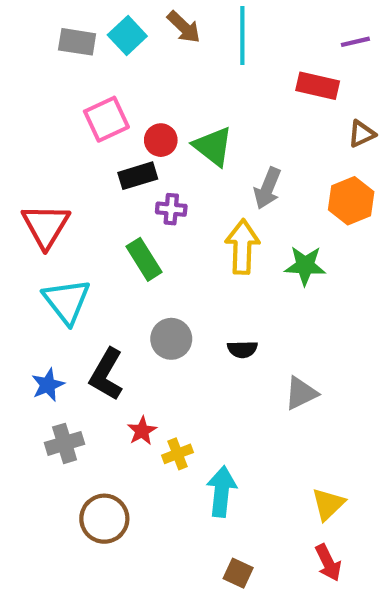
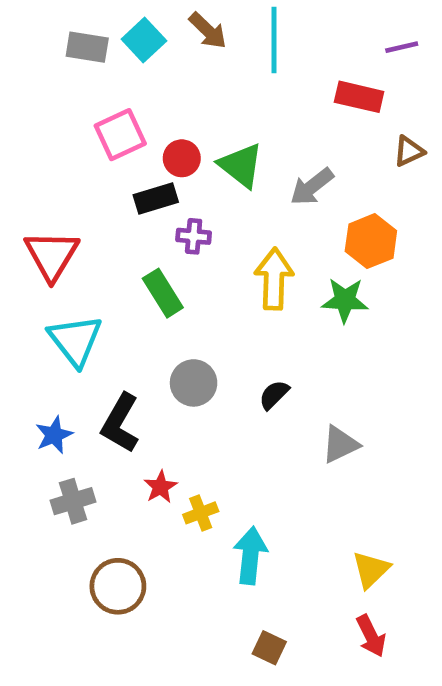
gray arrow: (267, 188) -> (312, 187), moved, turned 30
orange hexagon: (351, 201) -> (371, 241), moved
black semicircle: (242, 349) -> (274, 395), turned 136

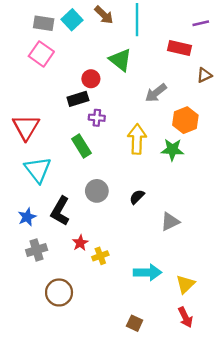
pink square: (120, 135) -> (41, 54), moved, turned -30
green triangle: (241, 165) -> (120, 60), moved
cyan arrow: (250, 556) -> (148, 272), moved, turned 84

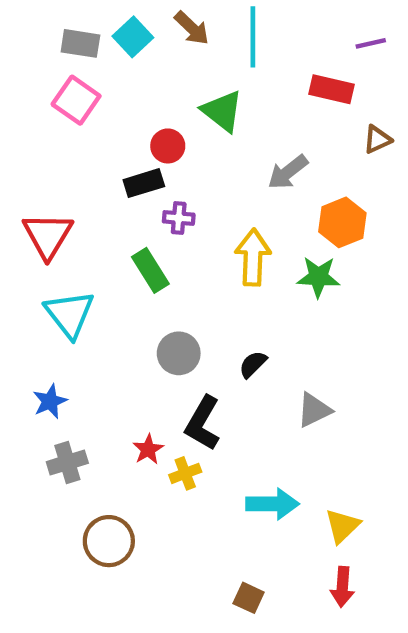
black L-shape: (60, 211) -> (203, 423), moved
red arrow: (185, 317) -> (342, 587), turned 30

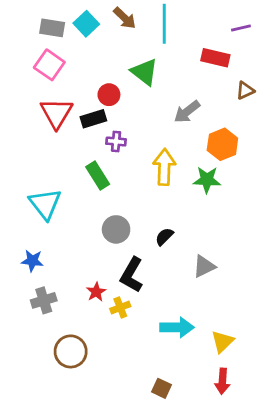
red triangle: (48, 235) -> (56, 113), moved
blue star: (50, 401) -> (32, 261), turned 30

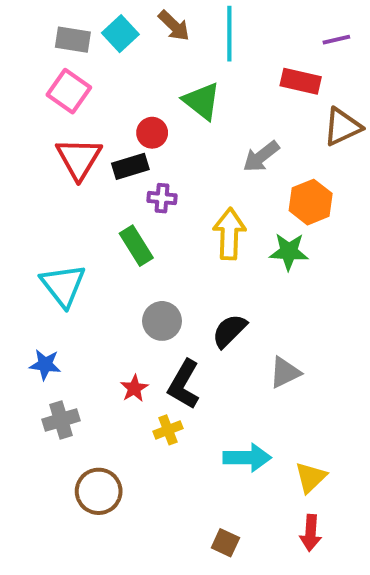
brown triangle: (245, 90) -> (342, 127), size x1.5
black semicircle: (164, 237) -> (229, 331), size x1.4
red star: (96, 292) -> (134, 388), moved

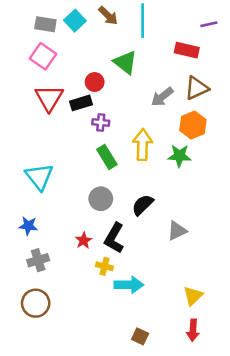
brown triangle: (342, 127) -> (197, 88), moved
green rectangle: (136, 246) -> (107, 157), moved
yellow cross: (168, 430) -> (104, 266), turned 35
cyan arrow: (247, 458) -> (129, 285), moved
brown circle: (99, 491) -> (36, 303), moved

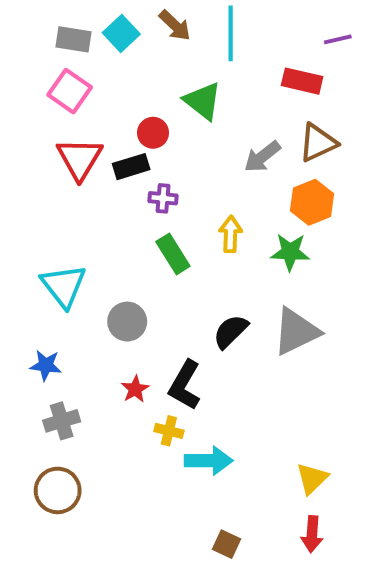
yellow arrow: (143, 145) -> (231, 234), size x0.7
gray circle: (101, 199) -> (127, 322), moved
gray triangle: (177, 231) -> (296, 331), moved, size x1.5

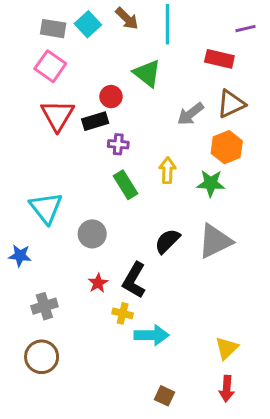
blue star: (46, 365) -> (20, 256), moved

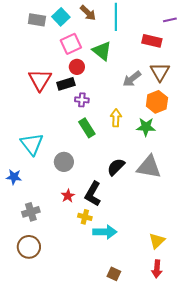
pink square: (50, 66) -> (71, 44), moved, turned 30
brown triangle: (231, 104) -> (160, 72), turned -35
gray triangle: (215, 241) -> (149, 167), turned 36

